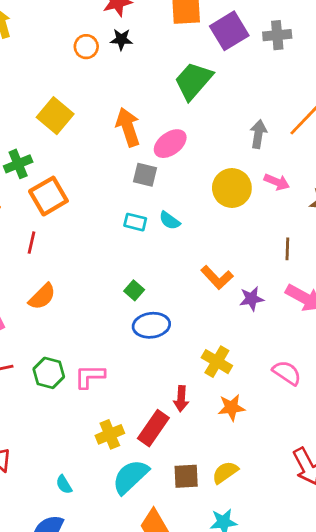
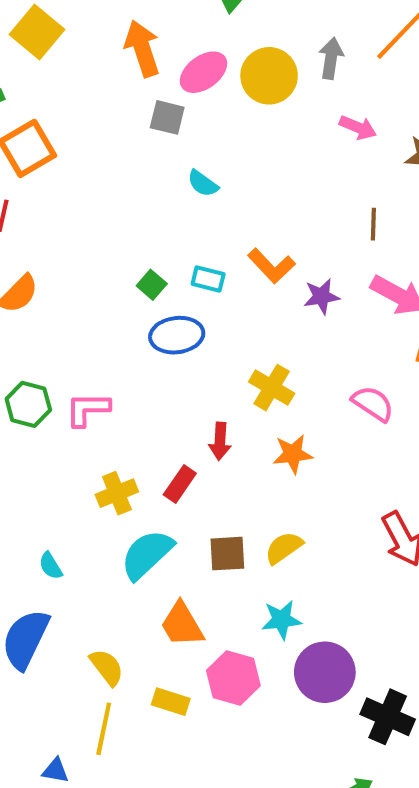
yellow circle: (232, 188) -> (269, 76), moved
cyan rectangle: (135, 222) -> (208, 279), moved
red rectangle: (153, 428) -> (180, 484), size x0.7

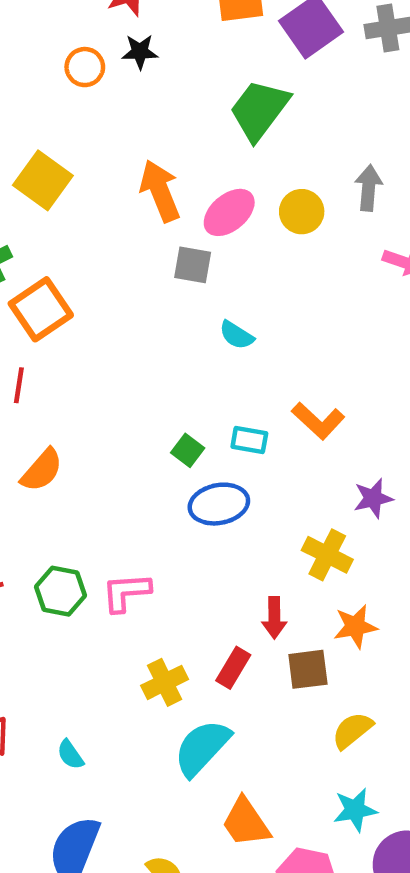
yellow circle: (269, 76) -> (302, 212), size x0.7
purple star: (322, 296) -> (373, 498), moved
brown square: (227, 554) -> (308, 669), moved
cyan semicircle: (51, 566) -> (70, 755), moved

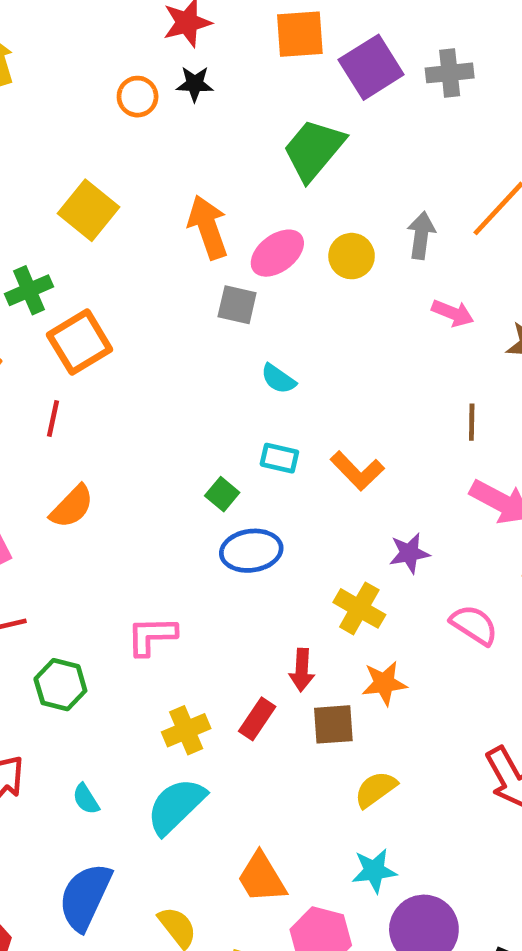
cyan rectangle: (249, 440) -> (279, 458), moved
green hexagon: (61, 591) -> (60, 685), moved
cyan semicircle: (202, 748) -> (176, 806), moved

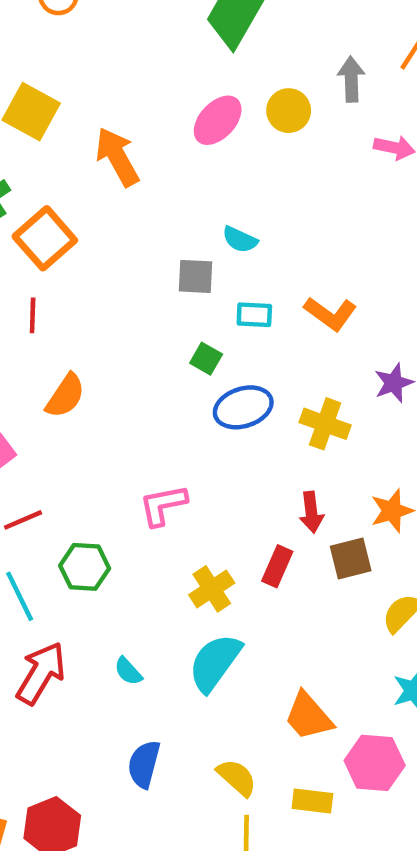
orange arrow: (208, 227) -> (117, 157), moved
gray square: (237, 305) -> (195, 276), moved
yellow cross: (359, 608) -> (325, 424), moved
blue semicircle: (85, 897) -> (144, 764), size x0.7

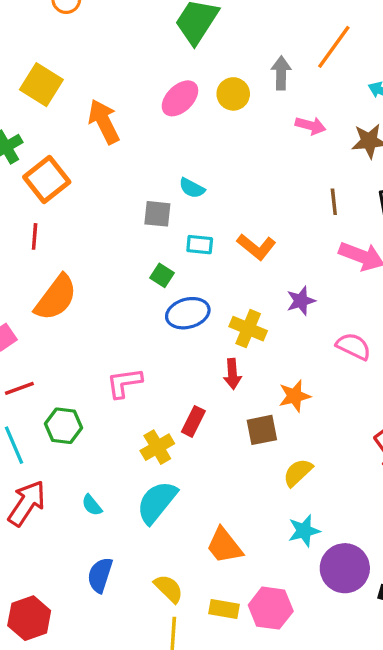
orange semicircle: (65, 396) -> (56, 298), size x1.4
red arrow: (311, 512) -> (232, 374), moved
red rectangle: (277, 566) -> (193, 421), moved
pink hexagon: (375, 763) -> (271, 608), moved

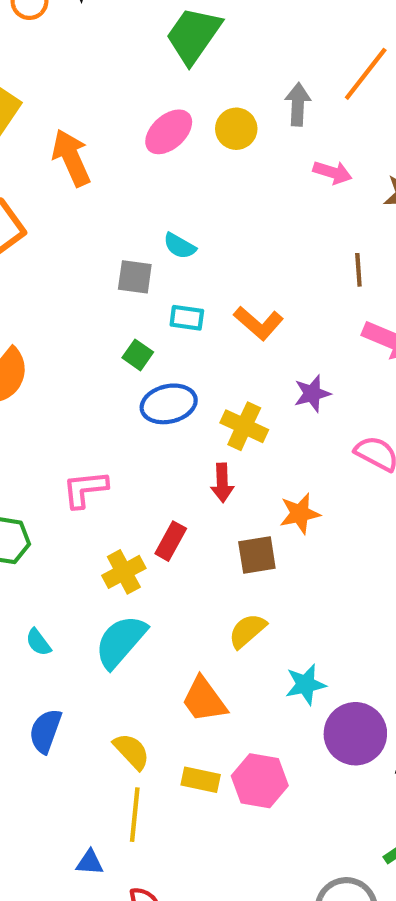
yellow semicircle: (298, 473) -> (247, 631), moved

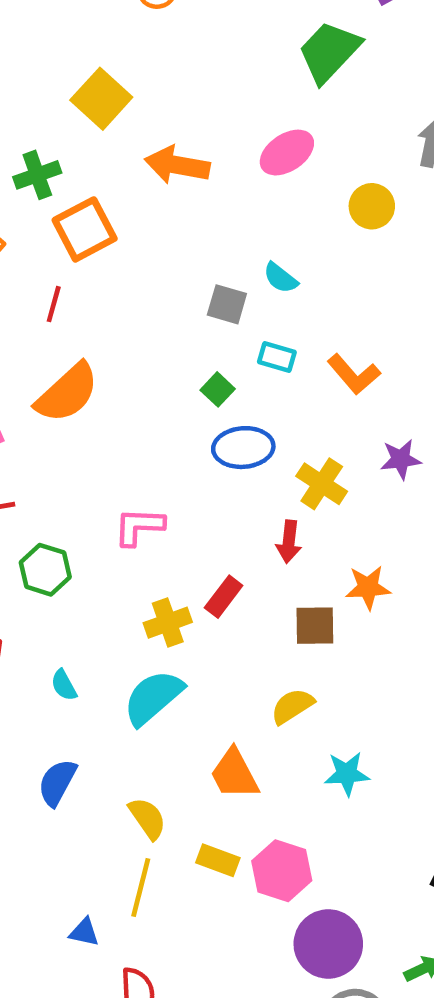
yellow circle: (236, 129) -> (372, 206), moved
orange arrow: (71, 158) -> (177, 165), turned -64
purple circle: (355, 734) -> (328, 944), moved

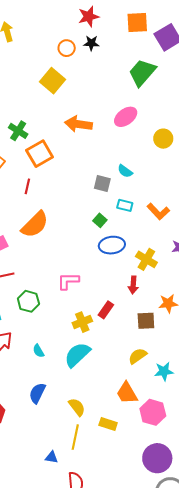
yellow square: (101, 99) -> (52, 81), moved
green cross: (37, 175) -> (18, 131), turned -36
orange trapezoid: (234, 774) -> (127, 393), moved
cyan star: (347, 774) -> (164, 371), moved
pink hexagon: (282, 871) -> (153, 412), moved

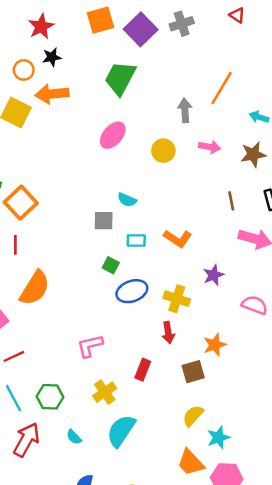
orange arrow: (78, 124) -> (52, 94), moved
green hexagon: (28, 301) -> (50, 397), moved
yellow cross: (82, 322) -> (105, 392), moved
cyan star: (164, 371) -> (219, 437), moved

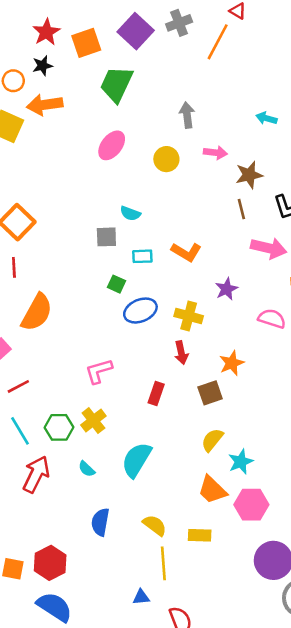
orange square: (100, 20) -> (86, 43), moved
red star: (41, 26) -> (46, 32), moved
orange line: (222, 88) -> (218, 42), moved
brown star: (253, 154) -> (249, 175), moved
yellow cross: (105, 392) -> (93, 421), moved

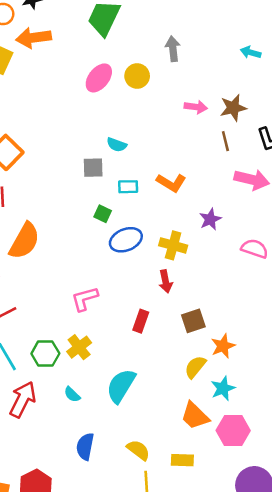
pink arrow: (215, 153) -> (196, 107), moved
yellow circle: (166, 159) -> (137, 76), moved
orange star: (232, 363) -> (223, 346), moved

